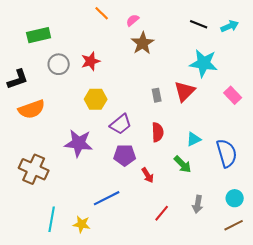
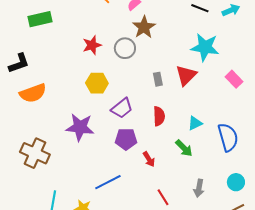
gray circle: (59, 64) -> (125, 48), moved
red line: (162, 213) -> (163, 197), turned -72

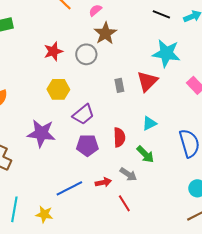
red semicircle: (159, 116) -> (119, 137), moved
cyan triangle: (195, 123) -> (149, 123), moved
red arrow: (149, 159) -> (103, 182), moved, turned -70
gray arrow: (199, 188) -> (128, 174), moved, turned -66

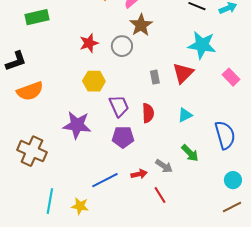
purple trapezoid: (83, 114) -> (119, 106), turned -75
red semicircle: (119, 137) -> (148, 113), moved
green arrow: (145, 154) -> (190, 153), moved

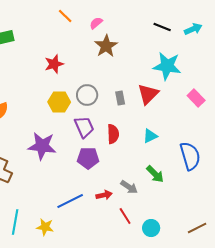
gray circle: (122, 46) -> (87, 95), moved
cyan circle: (233, 180) -> (151, 228), moved

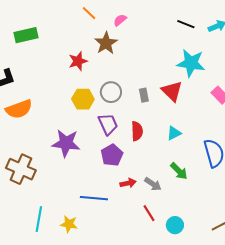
brown star: (106, 46) -> (106, 43), moved
red triangle: (148, 94) -> (172, 91), turned -30
purple pentagon: (88, 158) -> (112, 155), turned -30
red arrow: (104, 195) -> (128, 183), moved
blue line: (70, 201) -> (94, 198), turned 32

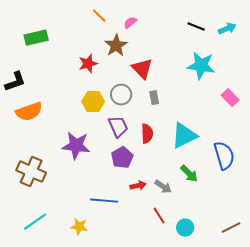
red triangle: (172, 91) -> (142, 69), moved
cyan triangle: (174, 133) -> (184, 136), size x1.8
cyan line: (39, 219) -> (35, 222), moved, turned 45

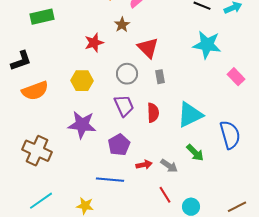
brown star: (116, 46) -> (122, 25), size x0.7
yellow hexagon: (93, 102) -> (82, 81), moved
purple pentagon: (122, 158) -> (119, 145), moved

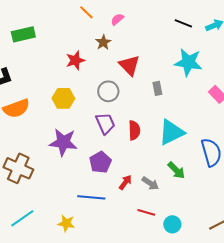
gray rectangle: (160, 77) -> (157, 88), moved
red arrow: (144, 165) -> (125, 182), turned -42
red line: (165, 195) -> (146, 212), turned -42

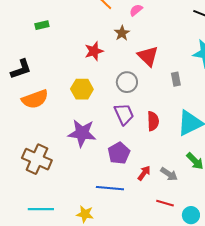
green rectangle: (23, 34) -> (42, 25), size x0.6
cyan line: (22, 218) -> (41, 209), turned 35

